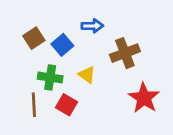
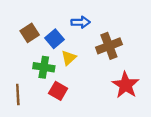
yellow triangle: (87, 75) -> (69, 58), moved, turned 42
brown line: (34, 105) -> (18, 94), moved

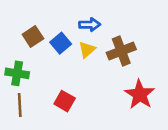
yellow triangle: (69, 58) -> (87, 50), moved
green cross: (44, 67) -> (17, 73), moved

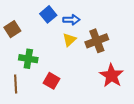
brown square: (33, 36) -> (12, 29), moved
blue square: (61, 43) -> (48, 14), moved
green cross: (17, 73) -> (28, 59), moved

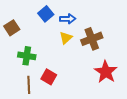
brown line: (16, 84) -> (29, 85), moved

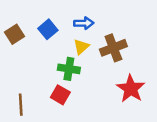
blue square: (46, 14) -> (48, 29), moved
green cross: (27, 56) -> (69, 69), moved
brown line: (29, 85) -> (21, 105), moved

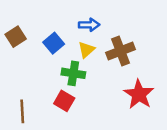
blue square: (48, 29) -> (54, 43), moved

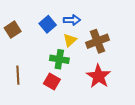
blue square: (54, 43) -> (48, 24), moved
red star: (139, 94) -> (99, 76), moved
brown line: (22, 111) -> (18, 75), moved

